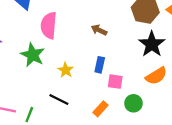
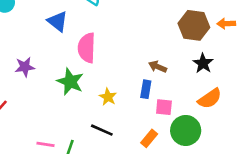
brown arrow: (99, 30) -> (158, 67), moved
black star: (152, 44) -> (203, 63), size x0.7
green circle: (133, 103) -> (186, 130), size x1.5

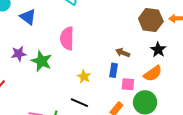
blue triangle: (57, 21) -> (28, 17), moved
green star: (70, 82) -> (42, 61), moved
orange semicircle: (210, 99) -> (153, 74), moved

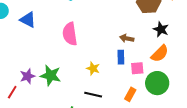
purple star: (19, 54) -> (27, 76), moved
green star: (42, 61) -> (51, 75), moved

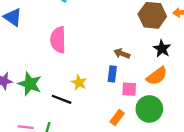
black line: (93, 95) -> (62, 99), moved

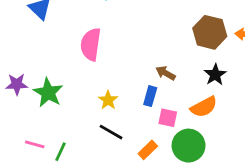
black line: (62, 99) -> (111, 132), moved

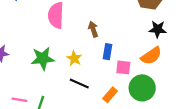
brown arrow: (166, 73) -> (93, 29), moved, turned 49
black star: (215, 75) -> (158, 29), turned -30
green star: (48, 93) -> (43, 58), moved, turned -30

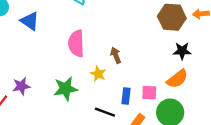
blue rectangle: (107, 52) -> (126, 96), moved
yellow star: (74, 58) -> (98, 74), moved

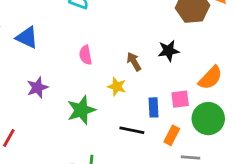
pink semicircle: (76, 43) -> (85, 55), size x0.6
black star: (182, 51) -> (169, 51), moved
purple star: (21, 86) -> (37, 87), moved

